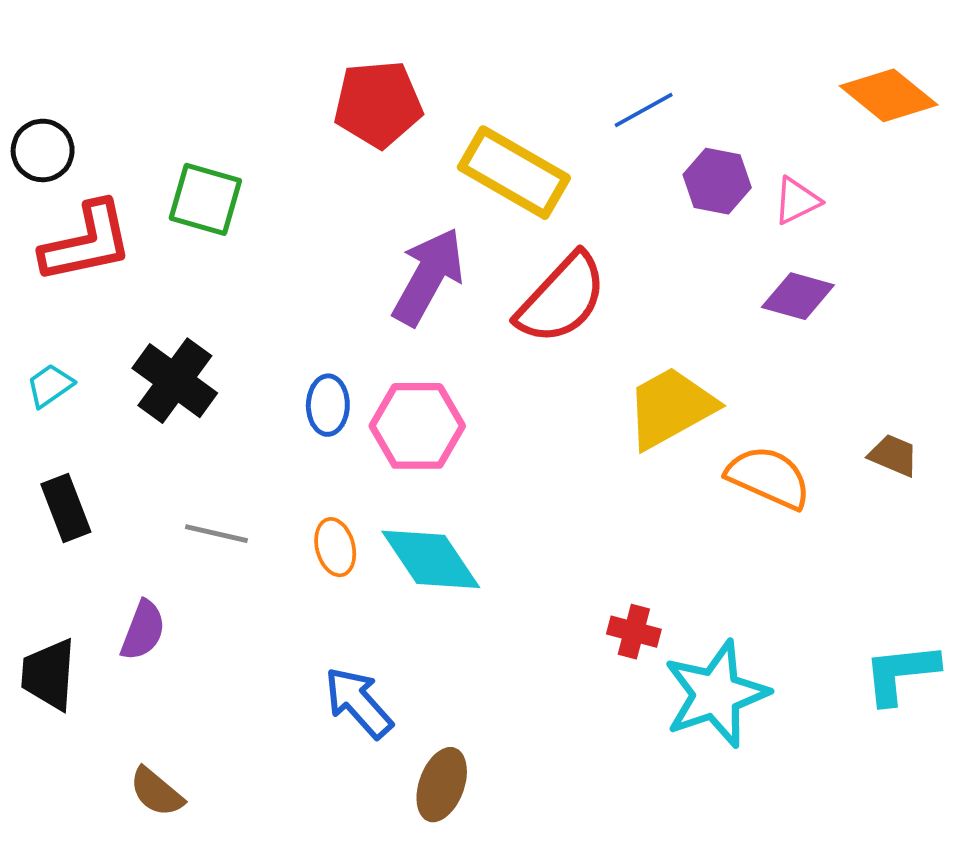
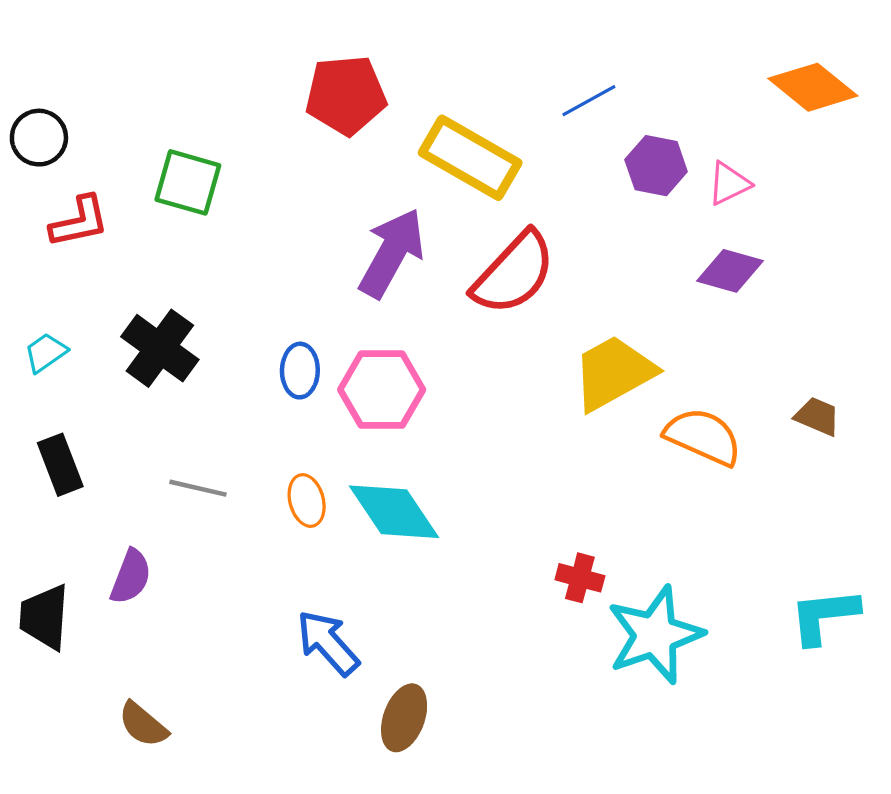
red L-shape: (87, 242) -> (79, 222), size x0.7

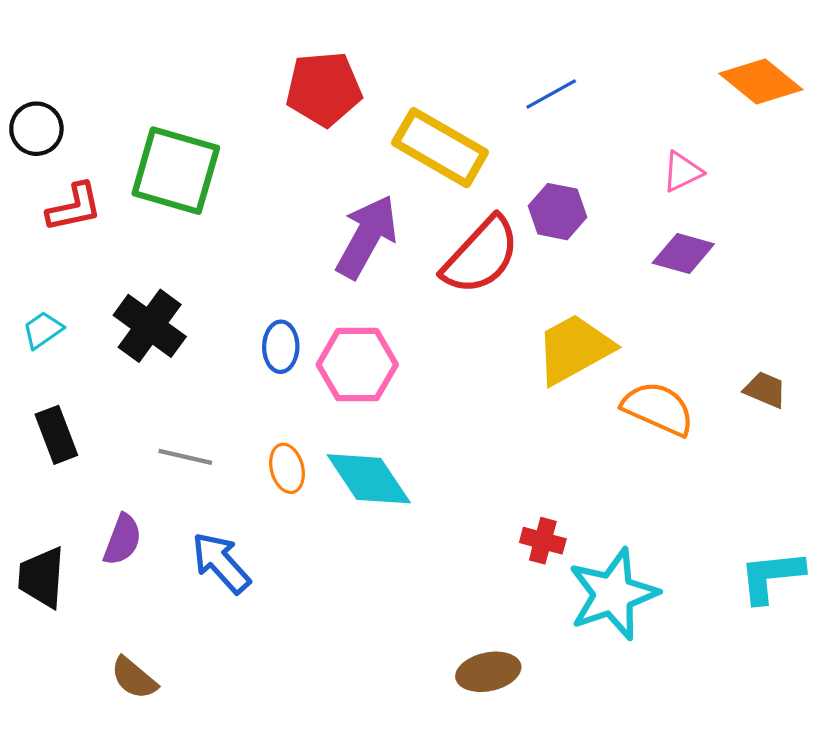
purple hexagon: (656, 166) -> (557, 212), moved
green square: (188, 182) -> (176, 171), size x1.4
blue arrow: (328, 643) -> (221, 563), moved
brown ellipse: (404, 718) -> (488, 672), moved, turned 58

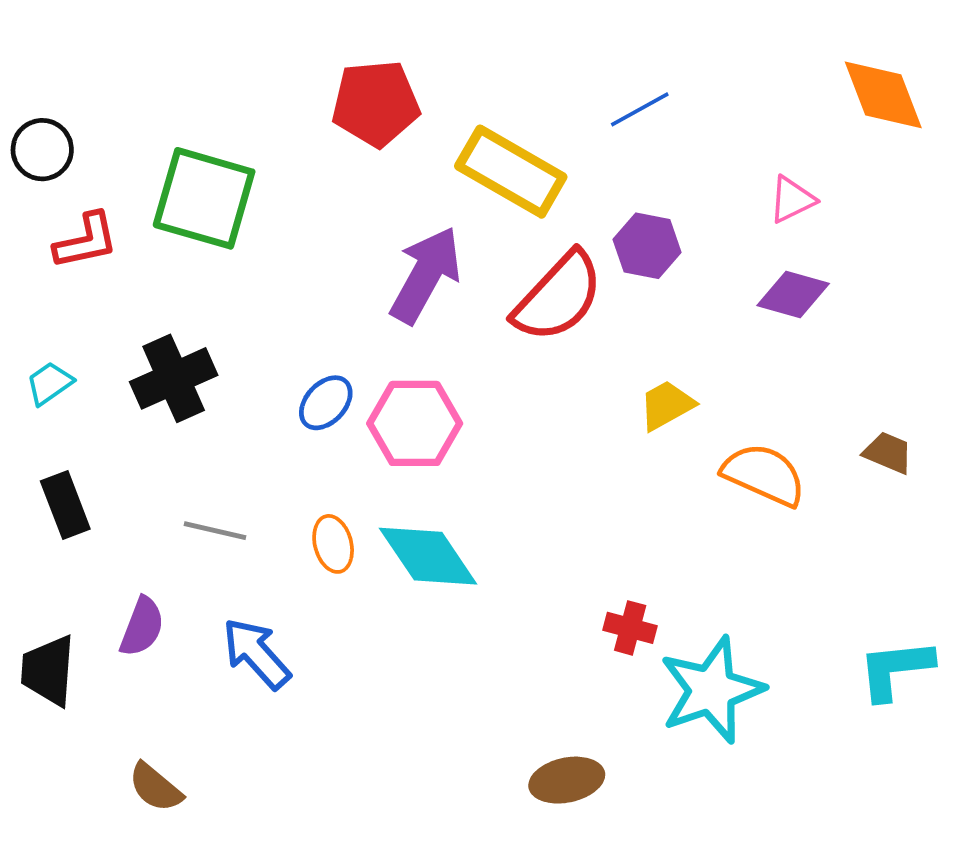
orange diamond: (761, 82) -> (883, 95), turned 30
black cross: (150, 326) -> (174, 378), turned 30
blue ellipse: (281, 347) -> (326, 403), turned 42
yellow trapezoid: (574, 349) -> (667, 405), size x0.6

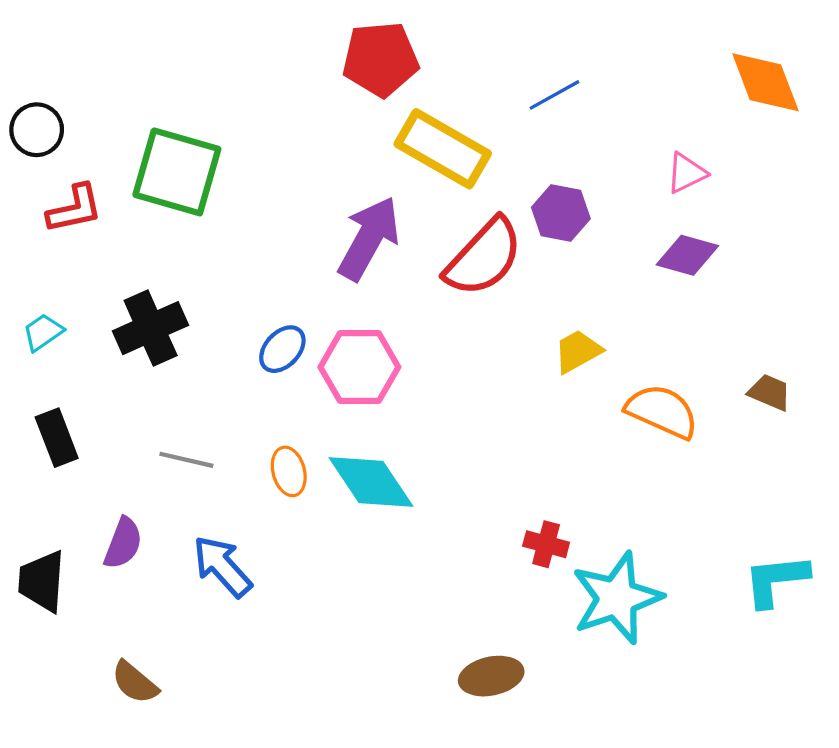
red pentagon: (376, 103) -> (380, 59), moved

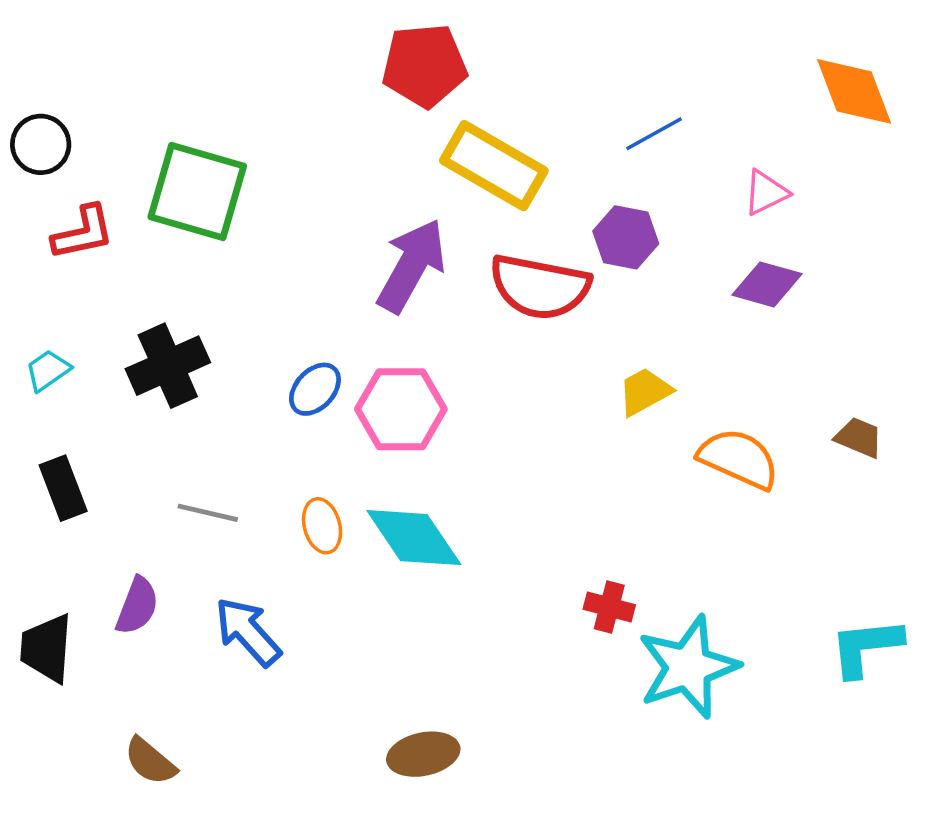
blue line: (555, 95) -> (654, 134), moved
red semicircle: (484, 257) -> (540, 287), turned 58
brown ellipse: (491, 676) -> (423, 754), moved

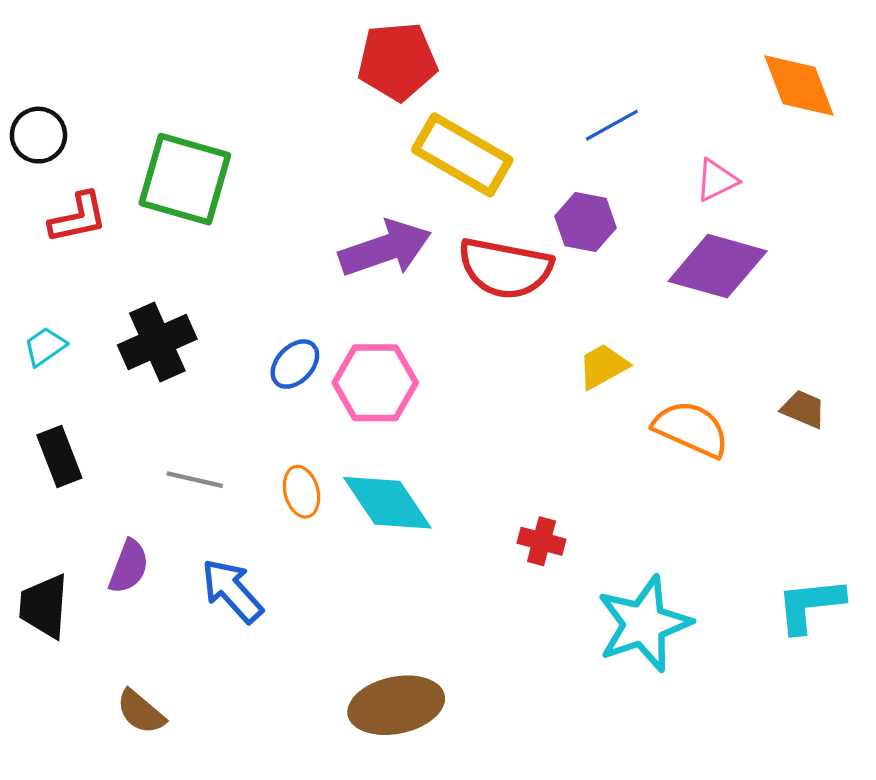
purple arrow: (411, 266) -> (385, 248), turned 42
purple diamond: (767, 284) -> (718, 266), size x1.5
red cross: (609, 607) -> (541, 541), moved
brown ellipse: (423, 754) -> (396, 705), size x1.4

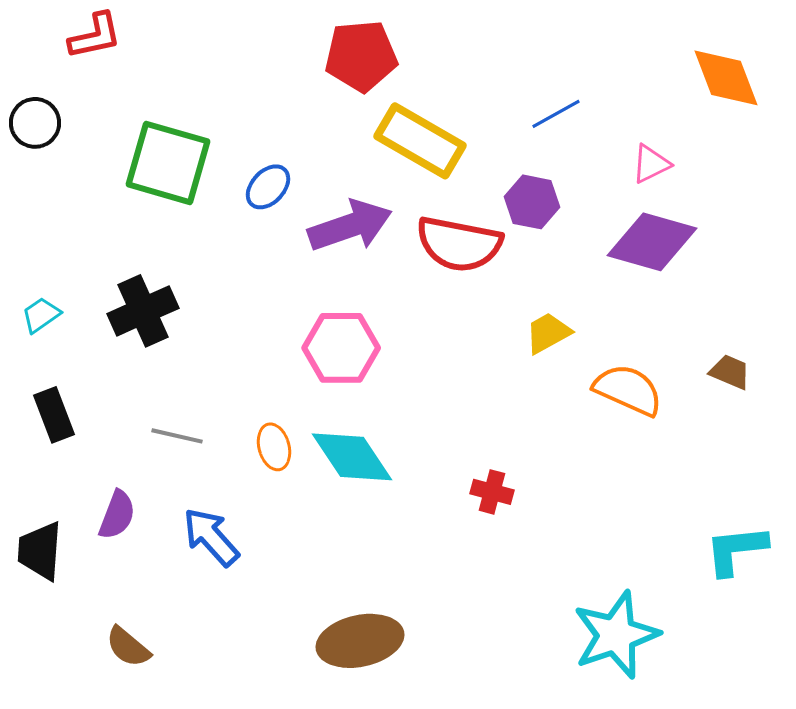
red L-shape: (78, 218) -> (95, 36), moved
blue ellipse: (295, 364) -> (268, 187), moved
cyan star: (644, 624) -> (616, 635), moved

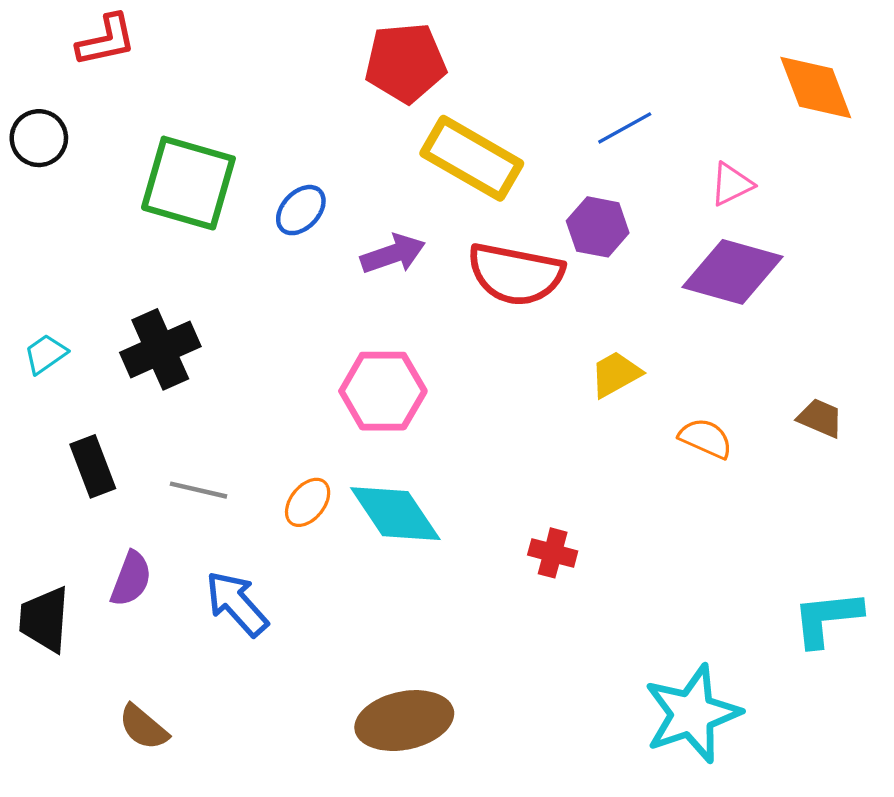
purple arrow: (350, 226) -> (393, 254), size x0.7
orange semicircle: (628, 390) -> (706, 438), size x0.7
black rectangle: (54, 415) -> (93, 466), moved
orange ellipse: (274, 447) -> (308, 502), turned 54

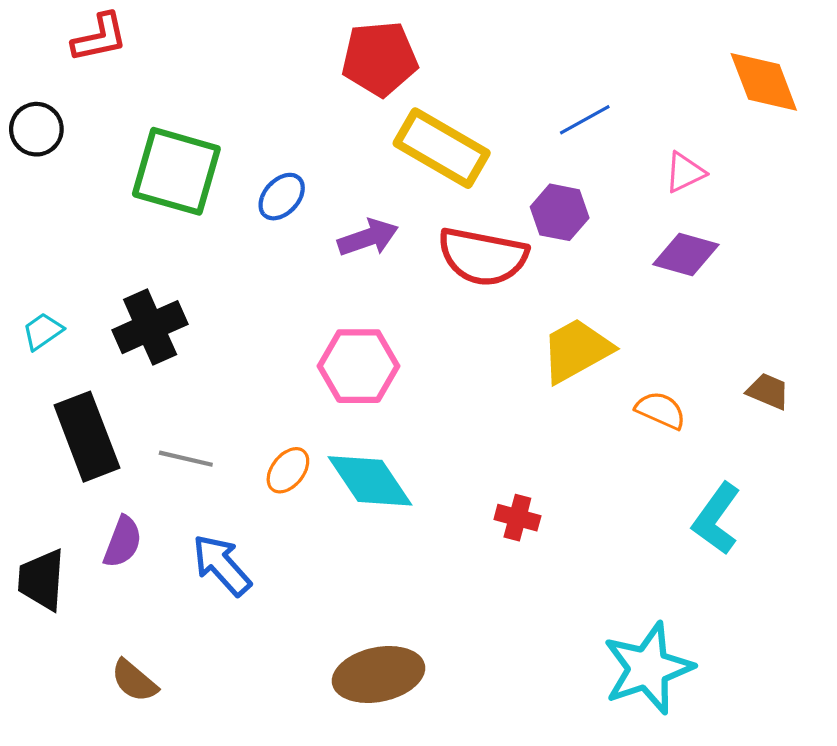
purple diamond: (733, 272) -> (686, 254), size x0.7
yellow trapezoid: (616, 374) -> (576, 350), size x1.5
black rectangle: (93, 466) -> (87, 437), size x1.5
cyan L-shape: (827, 618) -> (716, 519), moved, turned -48

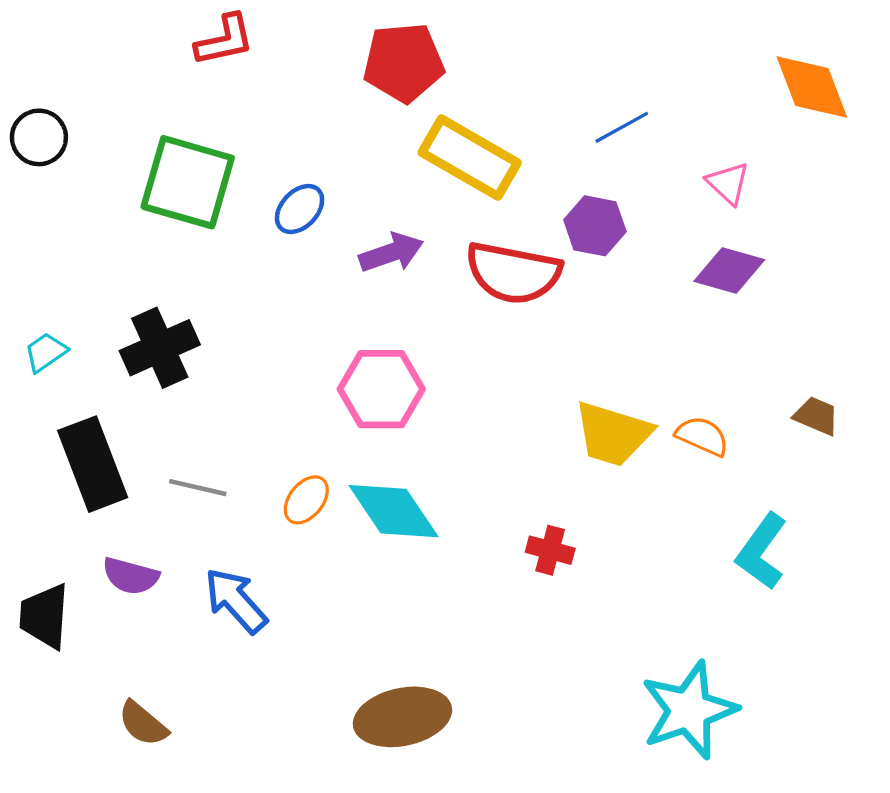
red L-shape: (100, 38) -> (225, 40), moved
pink triangle: (685, 172) -> (728, 183), turned -51
yellow trapezoid: (576, 350) -> (613, 434), moved, turned -134
purple semicircle: (123, 542) -> (131, 576), turned 84

